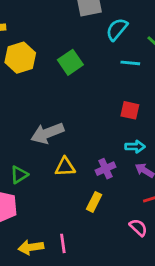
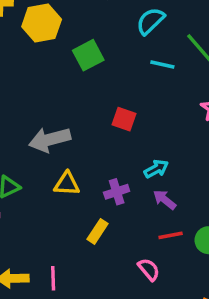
yellow hexagon: (20, 58) -> (42, 23), moved
red square: (130, 110) -> (124, 119), moved
cyan arrow: (135, 147) -> (156, 169), turned -36

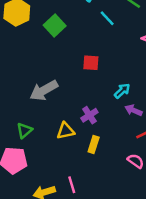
cyan line: (162, 65) -> (107, 18), turned 49
yellow triangle: (67, 184) -> (66, 131), moved
purple cross: (117, 192) -> (89, 115), moved

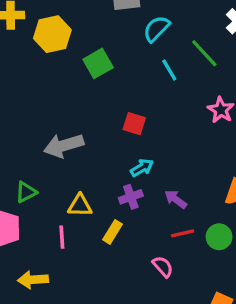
cyan arrow: (122, 91) -> (142, 168), moved
purple cross: (89, 115) -> (131, 197), moved
pink line: (72, 185) -> (62, 237), moved

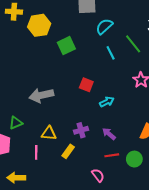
cyan arrow: (142, 168) -> (107, 102), moved

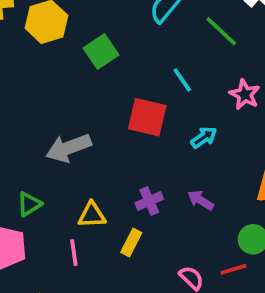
cyan line: (111, 53) -> (182, 80), moved
red square: (86, 85) -> (147, 117), size x1.5
cyan arrow: (107, 102) -> (204, 137), moved
red line: (112, 155) -> (233, 269), moved

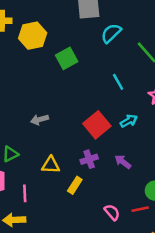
red square: (147, 117) -> (97, 125), moved, turned 32
gray arrow: (68, 148) -> (40, 120), size x0.6
pink line: (74, 253) -> (25, 193), moved

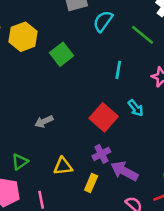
cyan line: (118, 82) -> (118, 70), turned 48
cyan arrow: (129, 121) -> (136, 108), turned 90
purple arrow: (123, 162) -> (124, 171), moved, size x1.5

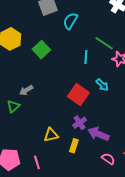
green line: (143, 35) -> (104, 43), moved
gray arrow: (44, 122) -> (26, 90), moved
green triangle: (20, 162) -> (13, 106), moved

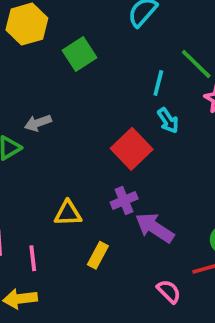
cyan arrow: (102, 85) -> (168, 120), moved
yellow rectangle: (74, 146) -> (98, 255), moved
pink semicircle: (108, 159) -> (169, 291), moved

